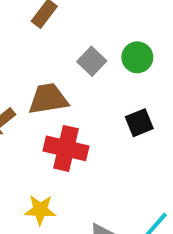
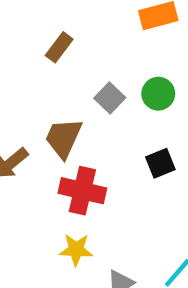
brown trapezoid: (48, 99) -> (63, 138), turned -57
yellow star: (40, 210) -> (76, 250), moved

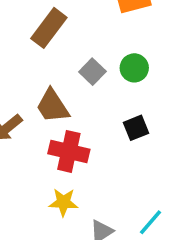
brown rectangle: (59, 47) -> (49, 28), size x1.5
brown trapezoid: (63, 138) -> (53, 106), turned -57

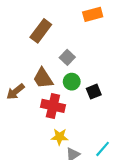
green circle: (134, 68) -> (72, 82), moved
yellow star: (63, 202) -> (60, 137), moved

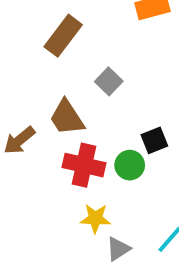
green circle: (72, 82) -> (130, 165), moved

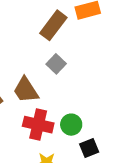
brown rectangle: (63, 36) -> (53, 25), moved
black square: (154, 140) -> (89, 148), moved

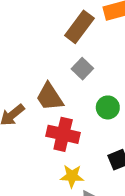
green circle: (71, 125) -> (108, 107), moved

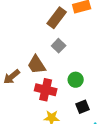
green circle: (108, 107) -> (76, 80), moved

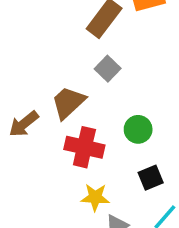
brown trapezoid: (37, 65) -> (68, 103), turned 80

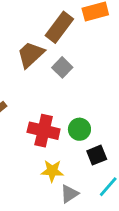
brown trapezoid: (68, 103) -> (31, 55), moved
green circle: (138, 129) -> (79, 129), moved

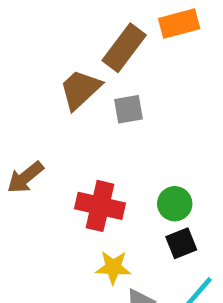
gray square: (62, 67) -> (129, 109), turned 36
green circle: (79, 129) -> (175, 204), moved

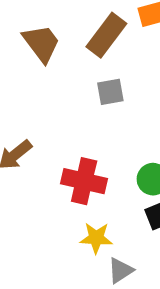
brown trapezoid: (80, 89) -> (41, 43), moved, turned 96

